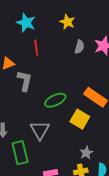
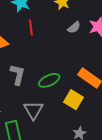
gray semicircle: (79, 47) -> (74, 27), turned 32
gray L-shape: (25, 81) -> (18, 75), moved

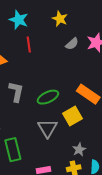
yellow square: (73, 100) -> (73, 116), turned 30
gray triangle: (33, 110) -> (48, 128), moved

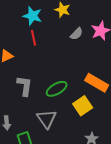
cyan star: (19, 20) -> (32, 16), moved
gray triangle: (48, 128) -> (47, 119), moved

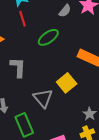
green ellipse: (57, 89) -> (48, 37), moved
yellow square: (83, 106) -> (67, 83), moved

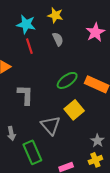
gray semicircle: (65, 11) -> (58, 39), moved, turned -64
green ellipse: (48, 37) -> (67, 80), moved

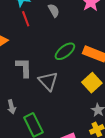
yellow square: (74, 110) -> (92, 83), moved
gray triangle: (51, 125) -> (48, 81), moved

